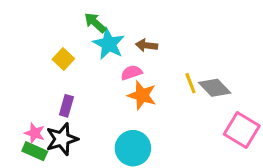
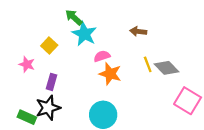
brown arrow: (147, 45) -> (138, 31), moved
pink star: (35, 133) -> (27, 64), moved

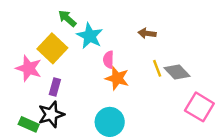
green arrow: (74, 17) -> (67, 18), moved
yellow square: (49, 46) -> (52, 48), size x1.6
pink semicircle: (102, 56) -> (108, 60), turned -70
pink star: (27, 64) -> (29, 68), size x1.5

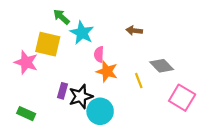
yellow square: (52, 48) -> (48, 44), turned -30
yellow line: (157, 68) -> (139, 81), moved
purple rectangle: (55, 87) -> (63, 91), moved
black star: (51, 114) -> (81, 96), moved

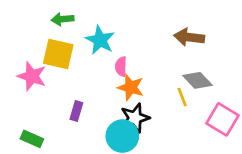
green arrow: (61, 17) -> (62, 19), moved, turned -48
brown arrow: (134, 31) -> (189, 37), moved, size x1.5
yellow line: (139, 81) -> (182, 97), moved
black star: (81, 96) -> (135, 118), moved

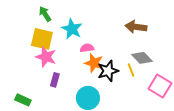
green arrow: (62, 19) -> (45, 14), turned 63
pink semicircle: (121, 66) -> (87, 48), turned 80
pink star: (32, 76) -> (46, 57), moved
black star: (135, 118) -> (108, 71), moved

